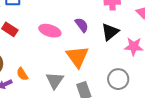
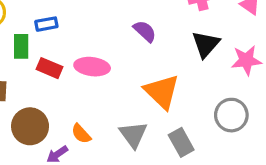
purple semicircle: (82, 25) -> (145, 31), moved
pink ellipse: (50, 31) -> (92, 67), moved

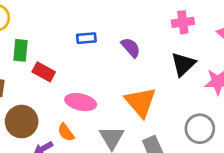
blue rectangle: (46, 24) -> (86, 38), moved
pink ellipse: (92, 67) -> (81, 102), moved

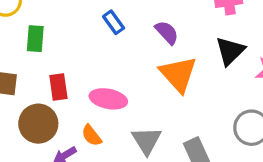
blue rectangle: (86, 38) -> (114, 22), turned 60
red rectangle: (44, 72) -> (58, 87), moved, turned 55
orange triangle: (141, 102) -> (178, 74), moved

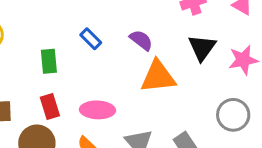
green rectangle: (35, 39) -> (49, 61), moved
orange triangle: (178, 74) -> (158, 77), turned -45

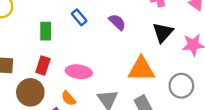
orange triangle: (158, 77) -> (141, 69), moved
red rectangle: (50, 107) -> (43, 66), turned 30

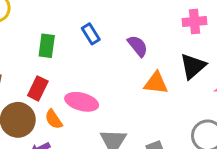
orange triangle: (141, 69) -> (156, 83), moved, size x0.7
orange semicircle: (69, 98) -> (54, 119), moved

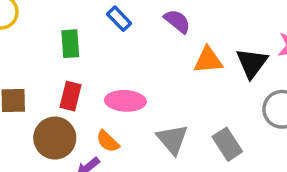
black triangle: (193, 66) -> (252, 63), moved
orange semicircle: (54, 119) -> (108, 141), moved

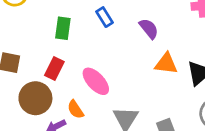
pink ellipse: (125, 101) -> (96, 81), turned 32

